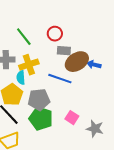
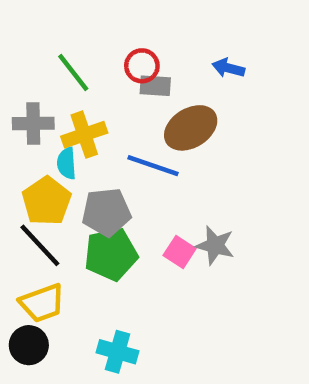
gray rectangle: (64, 51) -> (155, 86), moved
blue arrow: (94, 65) -> (228, 68), moved
green pentagon: (41, 119) -> (111, 254), turned -30
gray star: (95, 129) -> (215, 245), moved

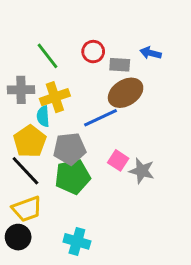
gray rectangle: (155, 86) -> (120, 65), moved
blue line: (153, 166) -> (101, 118), turned -44
pink square: (180, 252) -> (118, 160), moved

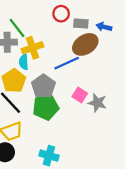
blue arrow: (151, 53) -> (104, 27), moved
green line: (48, 56) -> (17, 28), moved
gray pentagon: (70, 149) -> (43, 86), turned -30

